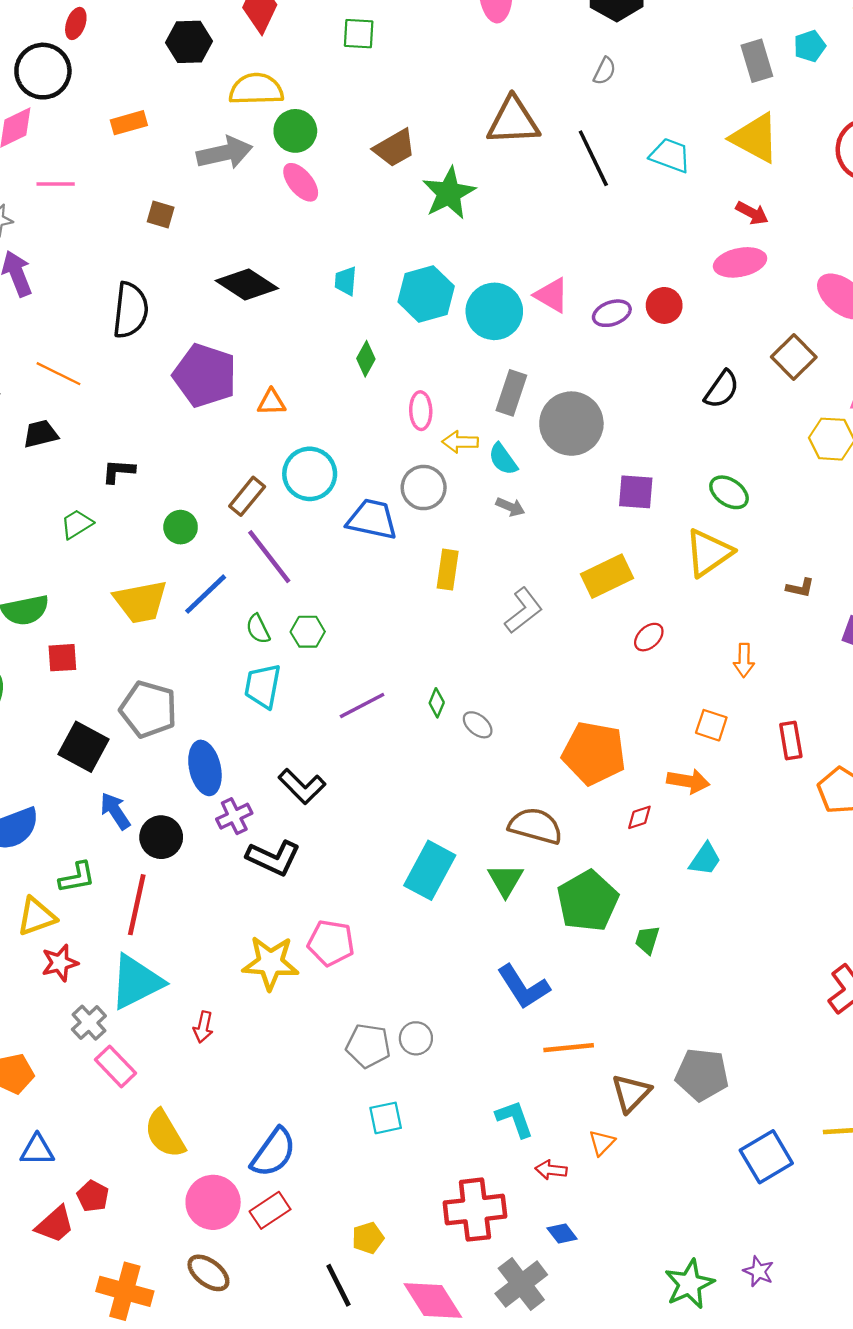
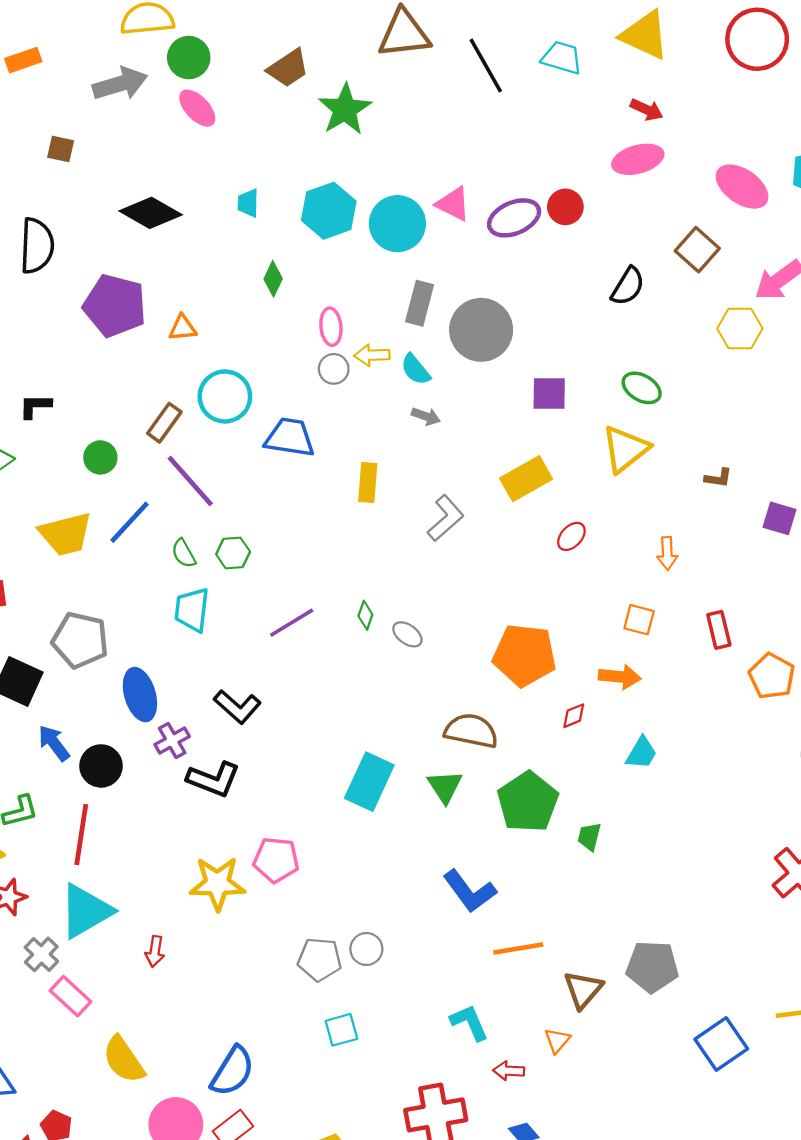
purple ellipse: (612, 313) -> (514, 218), size x1.4
gray circle: (424, 488) -> (334, 369), moved, size x0.7

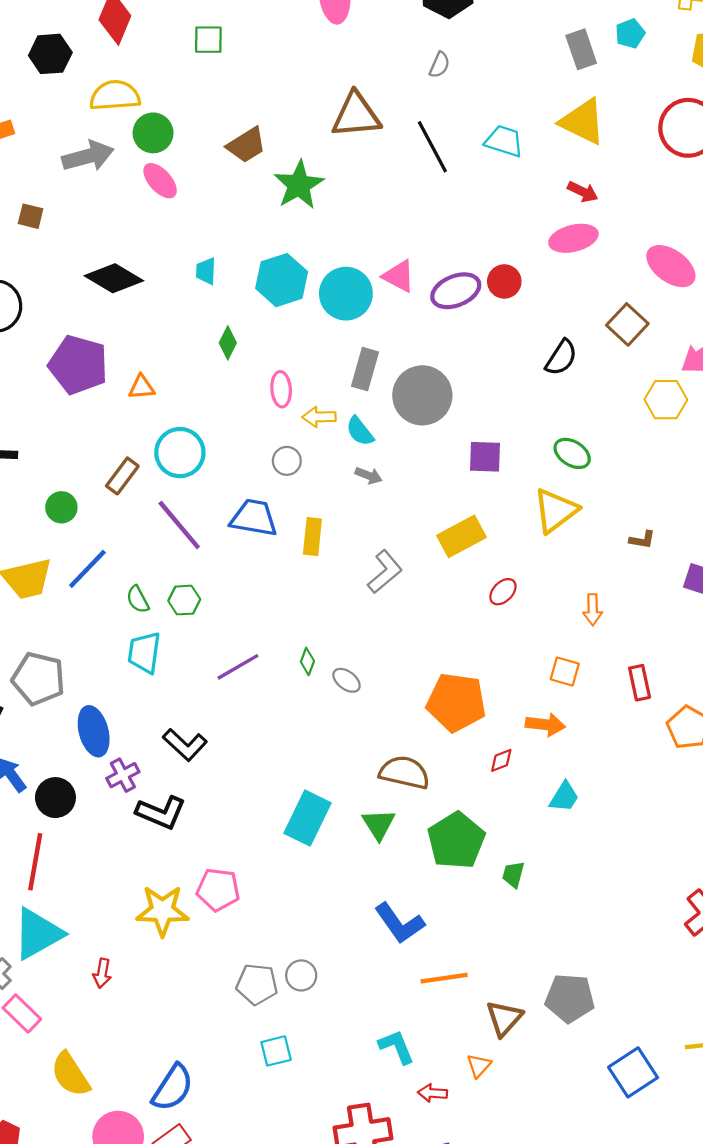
gray circle: (334, 369) -> (287, 461), moved
blue trapezoid: (290, 438) -> (254, 518), moved
purple line: (190, 481) -> (179, 525), moved

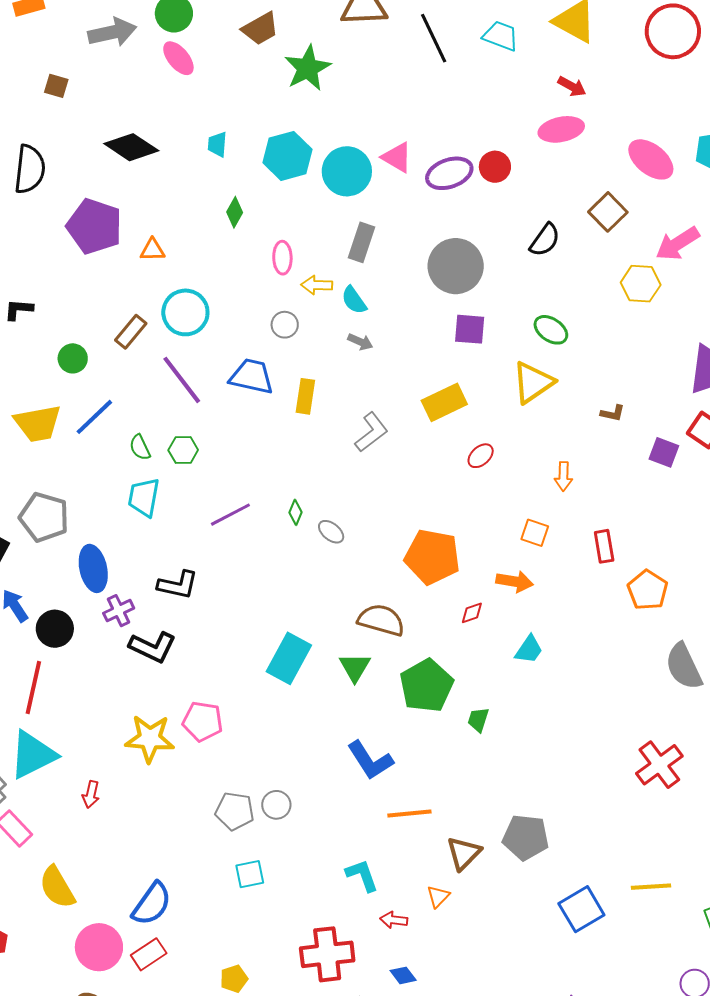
gray circle: (422, 395) -> (456, 266), moved
black L-shape: (185, 745) -> (178, 585), turned -33

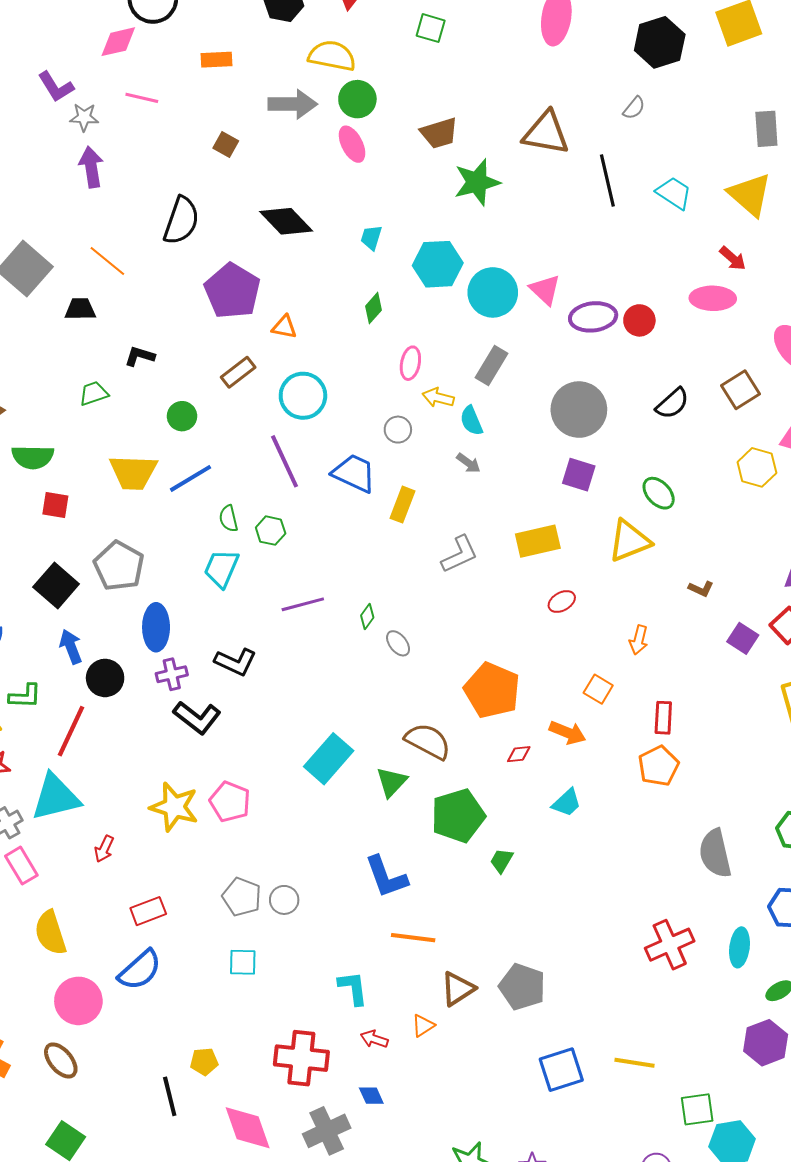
brown rectangle: (131, 332) -> (238, 372), moved
orange pentagon: (648, 590) -> (658, 766), moved
red rectangle: (149, 954) -> (148, 911), moved

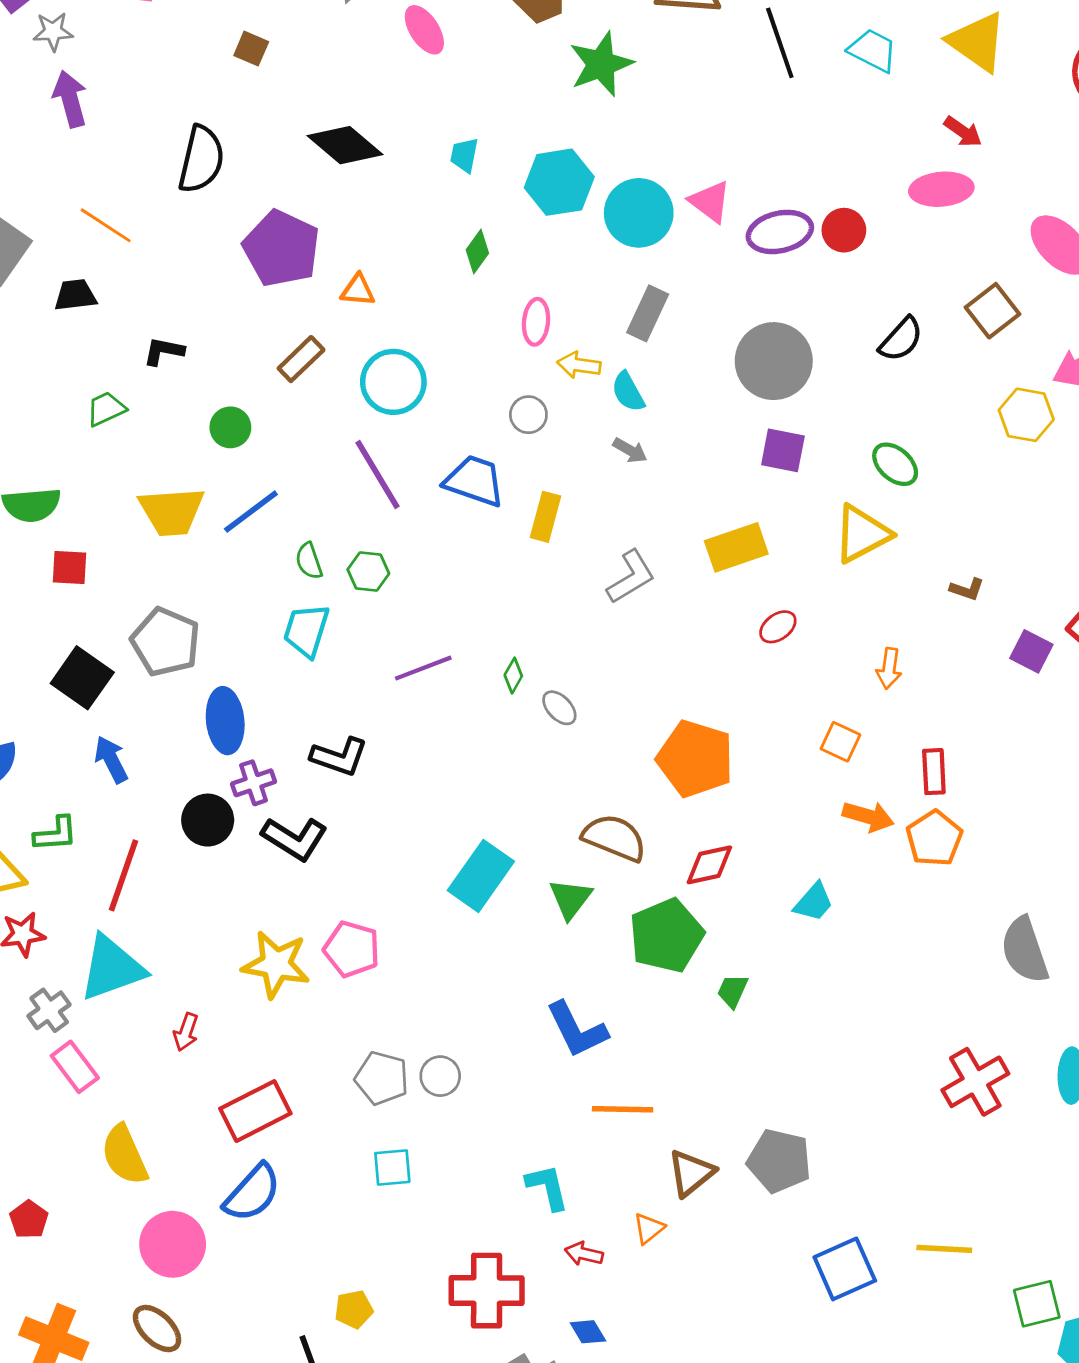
black circle: (105, 678) -> (208, 820), moved
orange arrow: (568, 733) -> (868, 816), moved
red diamond: (519, 754) -> (709, 865), moved, size x1.5
red rectangle: (148, 911) -> (255, 1111), size x1.4

